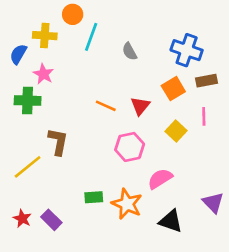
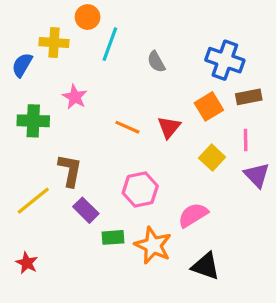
pink star: (43, 74) -> (75, 97), moved
pink hexagon: (130, 147) -> (140, 189), moved
purple triangle: (213, 203) -> (257, 175), moved
purple rectangle: (51, 220) -> (86, 210), moved

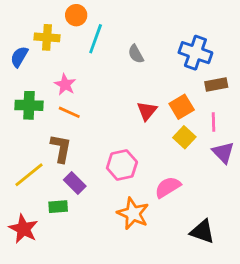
orange square: (209, 106) -> (182, 107), moved
orange line: (127, 127) -> (69, 112), moved
green rectangle: (113, 237) -> (58, 207), moved
red star: (27, 263) -> (23, 229), size x1.5
black triangle: (206, 266) -> (202, 232), moved

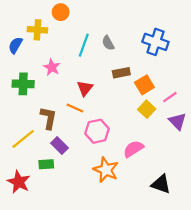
cyan line: (96, 39) -> (84, 45), moved
brown rectangle: (216, 85) -> (121, 73), moved
red triangle: (147, 111) -> (85, 88), moved
orange line: (69, 112) -> (75, 108), moved
pink line: (213, 122) -> (170, 97), turned 56

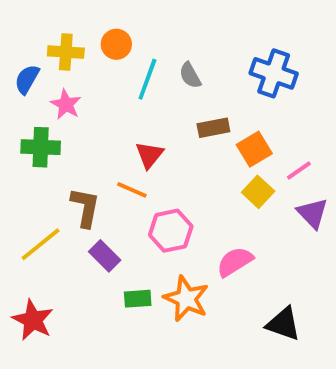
orange circle: (61, 12) -> (116, 44), moved
pink star: (52, 67) -> (66, 104), moved
green rectangle: (46, 164) -> (138, 299), moved

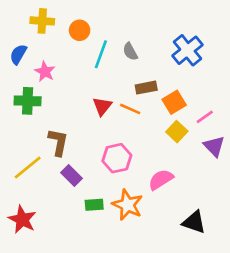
yellow cross: (66, 52) -> (42, 21), moved
blue cross: (274, 73) -> (187, 50), turned 32
orange line: (132, 190) -> (130, 109), moved

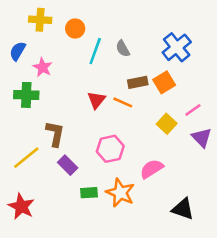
orange square: (174, 102) -> (164, 82), moved

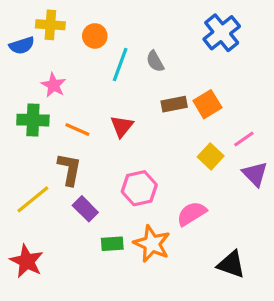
blue cross: (177, 47) -> (222, 33), moved
blue semicircle: (18, 51) -> (22, 45), moved, turned -138
orange line: (123, 102) -> (77, 130), moved

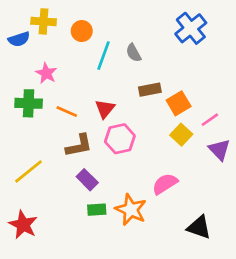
orange square: (207, 104) -> (179, 103), moved
brown L-shape: (69, 169) -> (79, 146), moved, turned 68
pink hexagon: (139, 188) -> (120, 139), moved
purple rectangle: (85, 209) -> (87, 180), moved

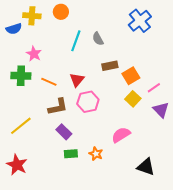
orange circle: (82, 31) -> (61, 12), moved
orange star: (131, 210) -> (96, 154), size x0.6

